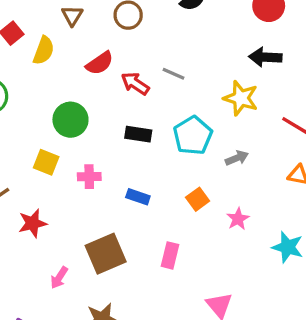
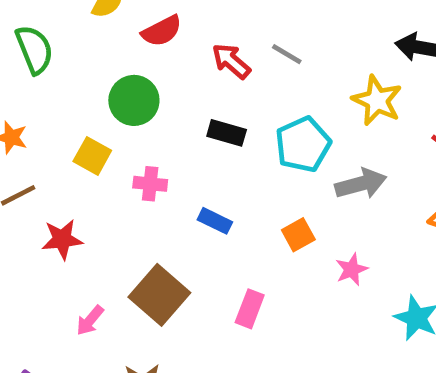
red semicircle: (100, 63) -> (162, 31), moved
gray arrow: (237, 158) -> (361, 184), size x1.5
brown square: (106, 254) -> (159, 295), turned -33

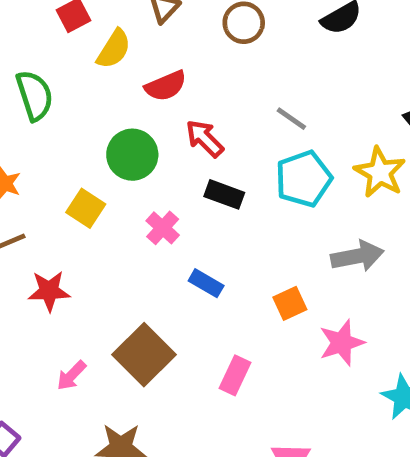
red arrow: (231, 61) -> (205, 138), moved
cyan pentagon: (303, 144) -> (304, 179), moved
pink cross: (150, 184) -> (163, 228), moved, turned 32
pink star: (352, 269) -> (342, 343), size x1.4

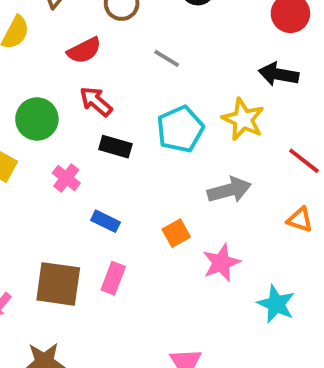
red semicircle: (166, 86) -> (84, 50), moved
gray line: (291, 119) -> (167, 58), moved
brown square: (144, 355) -> (58, 284), turned -33
pink rectangle: (235, 375) -> (113, 278), moved

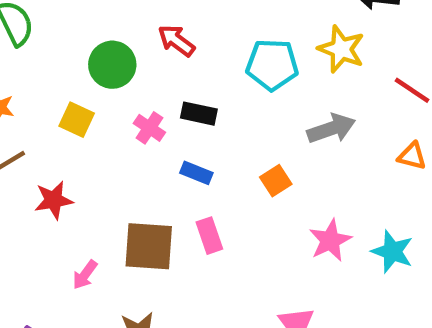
cyan pentagon: (180, 129) -> (272, 65), turned 30
black rectangle: (115, 147) -> (199, 114), moved
pink star: (221, 263) -> (330, 240), moved
pink rectangle: (113, 278) -> (209, 236), turned -36

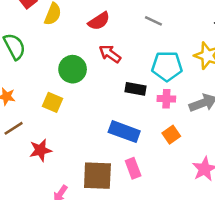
black rectangle: (199, 114) -> (136, 89), moved
pink cross: (149, 128) -> (166, 99), moved, turned -30
blue rectangle: (196, 173) -> (124, 132), size x1.6

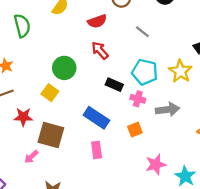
green circle: (73, 69) -> (64, 68), moved
yellow square: (53, 102) -> (50, 93), moved
brown square: (97, 176) -> (51, 135), moved

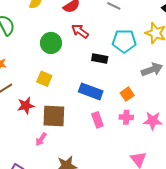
green circle: (64, 68) -> (51, 43), moved
pink cross: (138, 99) -> (126, 117), moved
pink star: (156, 165) -> (153, 121), turned 30

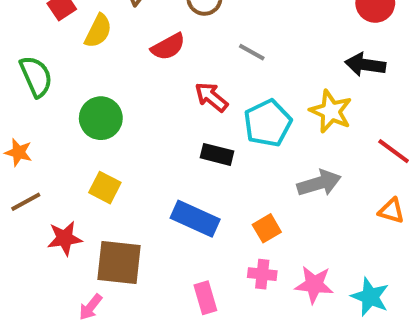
red arrow: (80, 31) -> (211, 97), moved
cyan pentagon: (124, 41) -> (268, 123), turned -30
green circle: (51, 43) -> (101, 118), moved
pink rectangle: (97, 120) -> (205, 298), moved

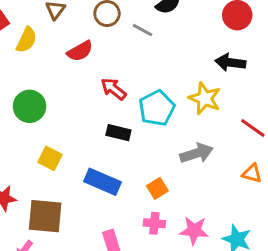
gray line: (252, 52) -> (143, 30), moved
yellow square: (105, 188) -> (50, 158), moved

